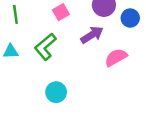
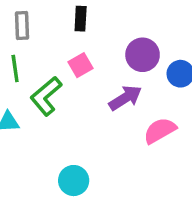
green L-shape: (45, 47) -> (46, 96), moved

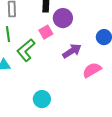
purple circle: (143, 55) -> (63, 18), moved

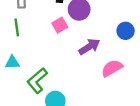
green L-shape: (26, 50) -> (37, 81), moved

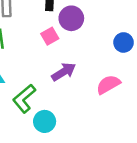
purple arrow: (89, 47) -> (64, 72), moved

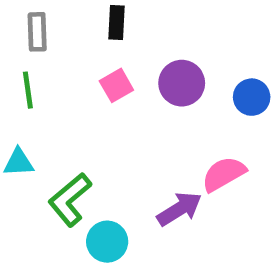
purple circle: (71, 18) -> (182, 83), moved
purple arrow: (64, 72) -> (179, 209), moved

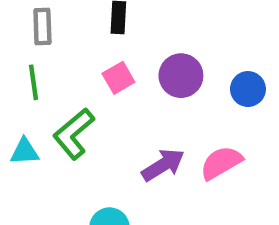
green L-shape: (70, 200) -> (74, 134), moved
purple arrow: (179, 209) -> (163, 165), moved

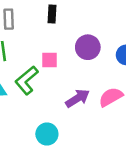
pink square: (118, 78) -> (49, 60), moved, turned 30

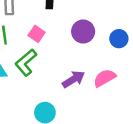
pink square: (49, 60) -> (37, 34), moved, turned 35

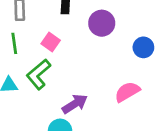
purple circle: (83, 32) -> (102, 23), moved
purple arrow: (74, 79) -> (75, 104), moved

